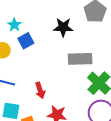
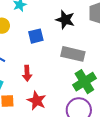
blue square: (26, 41) -> (36, 36), moved

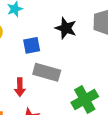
gray rectangle: (73, 54) -> (47, 72), moved

